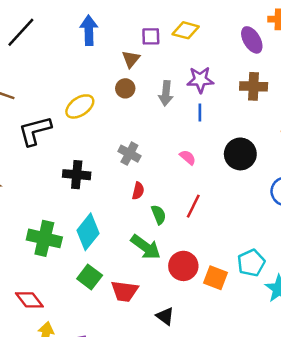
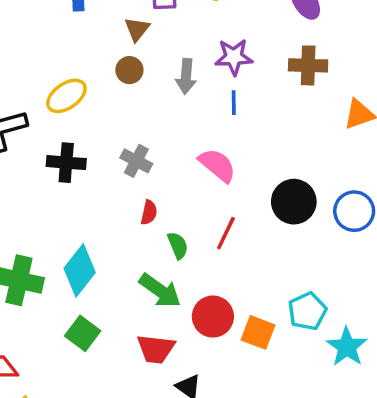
black circle: (240, 154) -> (294, 202), moved
pink semicircle: (188, 157) -> (217, 165), size x1.6
black cross: (77, 175) -> (66, 163), moved
red trapezoid: (125, 291) -> (156, 349), moved

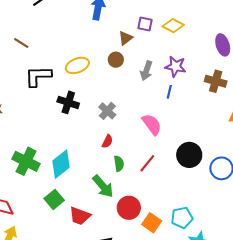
red trapezoid: (156, 349) -> (80, 216), moved

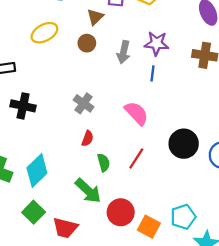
yellow ellipse: (77, 65) -> (44, 33), moved
black cross: (68, 102) -> (23, 106), moved

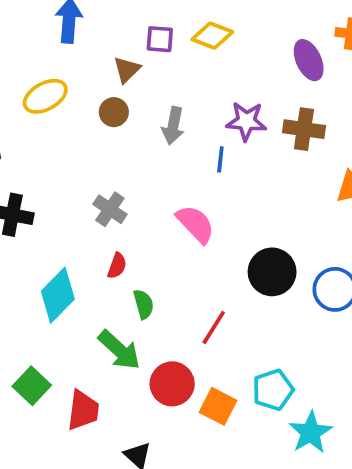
purple star: (157, 43) -> (246, 121), moved
red line: (136, 159) -> (214, 328), moved
cyan diamond: (37, 171) -> (58, 295), moved
red trapezoid: (65, 228) -> (83, 410), turned -96

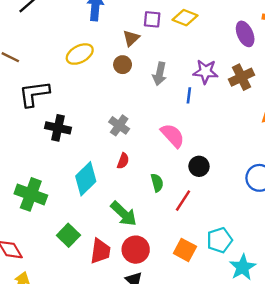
brown cross: (304, 129) -> (242, 77), turned -35
black circle: (272, 272) -> (199, 166), moved, size x0.7
green semicircle: (144, 304) -> (157, 183), moved
red circle: (172, 384) -> (136, 250), moved

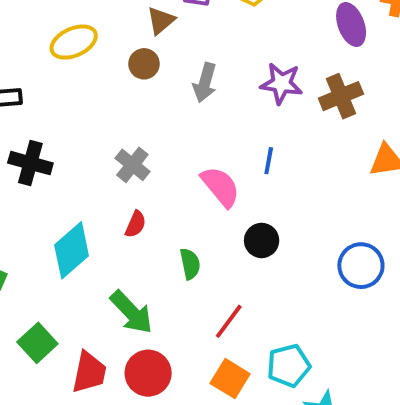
blue line: (189, 95) -> (269, 161), moved
red line: (183, 201) -> (229, 321), moved

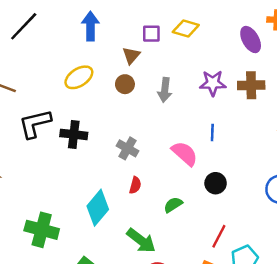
brown cross: (341, 96) -> (251, 85), turned 30
black cross: (30, 163) -> (74, 134), moved
green semicircle: (190, 264) -> (173, 205), turned -102
red line: (229, 321) -> (219, 236), moved

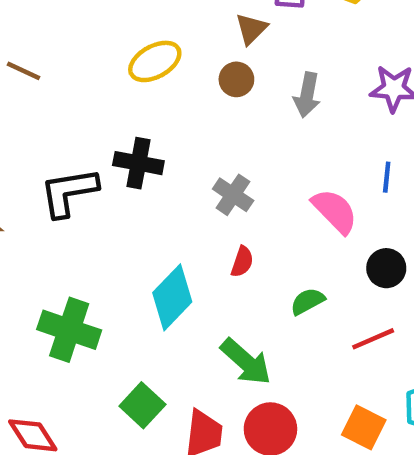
black L-shape: (35, 124) -> (69, 192), moved
red line: (219, 236) -> (373, 339), moved, turned 35

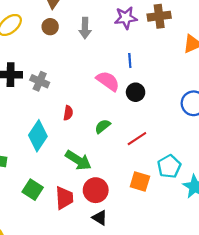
gray cross: (233, 195) -> (40, 81), moved
black circle: (386, 268) -> (136, 92), moved

